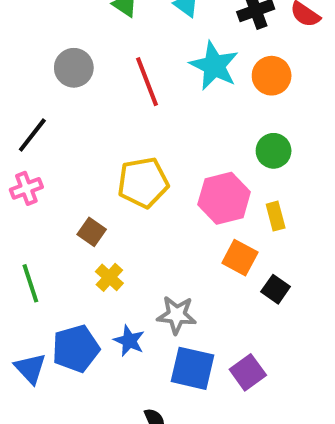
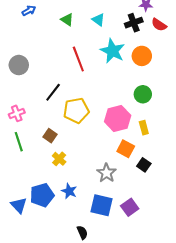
gray circle: (74, 68) -> (19, 65), moved
black line: (32, 135) -> (53, 92), moved
green line: (30, 283) -> (19, 142), moved
gray star: (177, 315) -> (107, 173), moved, turned 30

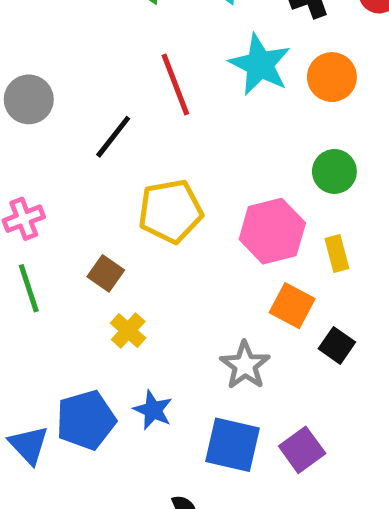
black line: (53, 92) -> (113, 137), moved

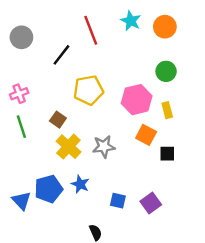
cyan star: (260, 65) -> (131, 21), size x0.7
yellow cross: (128, 331) -> (68, 147), size x1.5
black square: (337, 345) -> (167, 154), turned -35
gray star: (245, 365) -> (104, 147), moved, turned 30
blue square: (233, 445) -> (118, 201), size x0.6

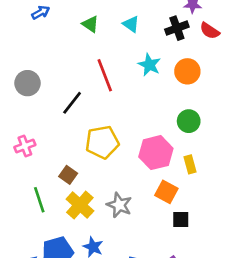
green line: (21, 127) -> (39, 200), moved
gray star: (104, 147) -> (119, 205), turned 30
black square: (167, 154) -> (181, 219), moved

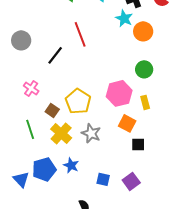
cyan star: (149, 65) -> (124, 18), moved
yellow pentagon: (102, 142) -> (78, 101), moved, turned -30
pink cross: (25, 146) -> (31, 88), moved, turned -35

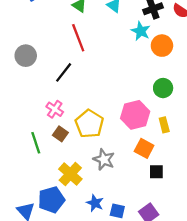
red line: (80, 34) -> (78, 38), moved
pink cross: (31, 88) -> (55, 109), moved
green line: (30, 129) -> (36, 143), moved
yellow cross: (61, 133) -> (70, 174), moved
blue star: (71, 165) -> (95, 203), moved

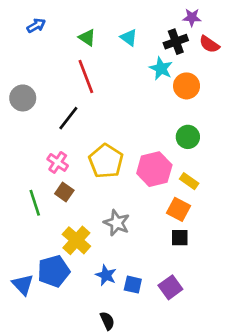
yellow pentagon: (89, 124) -> (106, 161), moved
yellow rectangle: (164, 125) -> (189, 181), turned -40
orange square: (144, 148) -> (178, 209), moved

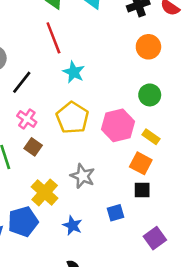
cyan star: (161, 68) -> (74, 72), moved
black line: (68, 118) -> (22, 82), moved
blue square: (133, 285) -> (115, 213), moved, turned -30
purple square: (170, 287) -> (155, 238), moved

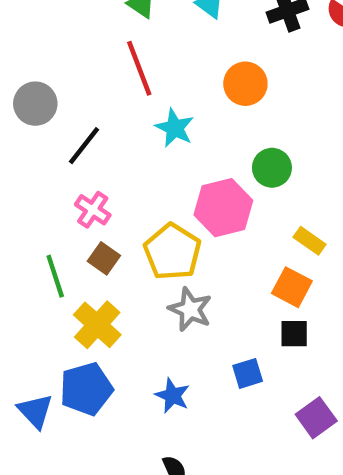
orange circle: (148, 47) -> (245, 84), moved
green circle: (150, 95) -> (272, 168), moved
yellow pentagon: (72, 118) -> (172, 252), moved
pink hexagon: (118, 125) -> (223, 208), moved
yellow cross: (45, 192) -> (97, 325), moved

